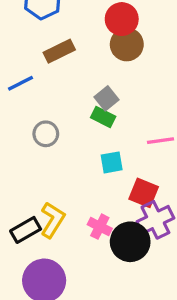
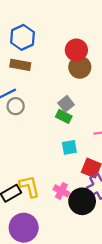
brown rectangle: (59, 51) -> (20, 65), moved, turned 36
gray circle: (46, 134) -> (16, 106), moved
yellow L-shape: (53, 220) -> (29, 186), turned -45

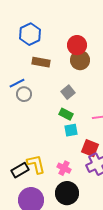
brown rectangle: (20, 65) -> (41, 62), moved
green rectangle: (64, 116) -> (66, 114), moved
black circle: (82, 201) -> (67, 193), moved

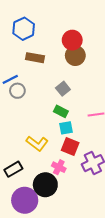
red square: (90, 148) -> (70, 147), moved
yellow L-shape: (36, 164) -> (37, 143), moved, turned 140
black circle: (67, 193) -> (45, 185), moved

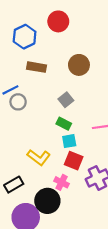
red circle: (72, 40) -> (58, 21), moved

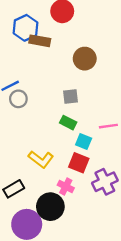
brown rectangle: (37, 67) -> (40, 41), moved
gray square: (66, 100) -> (71, 96), turned 32
cyan square: (69, 141) -> (84, 141), moved, turned 32

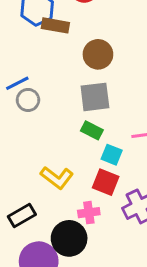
brown circle: (85, 59) -> (98, 54), moved
gray square: (71, 96) -> (95, 97), size x1.5
pink cross: (66, 186) -> (89, 213), turned -35

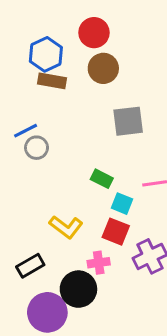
brown rectangle: (55, 25) -> (52, 81), moved
brown circle: (98, 54) -> (103, 68), moved
gray square: (95, 97) -> (128, 121), moved

